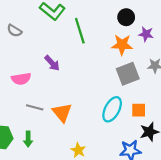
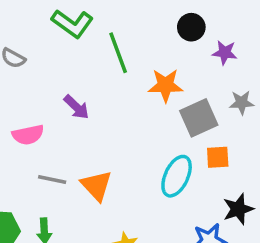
orange star: (122, 45) -> (166, 85), moved
orange square: (139, 110) -> (218, 157), moved

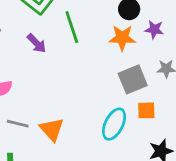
orange star: (166, 85) -> (122, 38), moved
purple arrow: (76, 107) -> (37, 43), moved

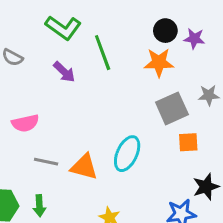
purple star: (154, 30) -> (194, 39), moved
cyan ellipse: (114, 124) -> (127, 154), moved
orange triangle: (52, 129) -> (84, 167), turned -32

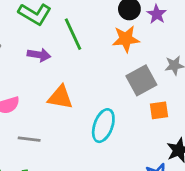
purple star: (194, 39) -> (157, 14), turned 30
purple arrow: (64, 72) -> (39, 55), turned -30
orange triangle: (84, 167) -> (60, 97), moved

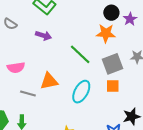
green line: (73, 34) -> (80, 54), moved, turned -30
orange triangle: (60, 97) -> (49, 81), moved, turned -30
orange square: (159, 110) -> (113, 86), moved

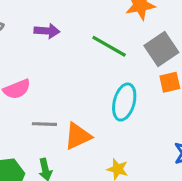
orange triangle: (49, 81) -> (78, 136), moved

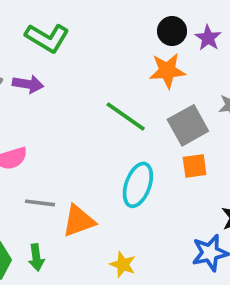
purple arrow: (47, 31) -> (28, 84), moved

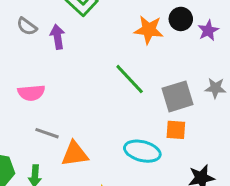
orange star: (167, 71) -> (149, 30), moved
purple arrow: (28, 84) -> (58, 37), turned -120
cyan ellipse: (138, 185) -> (142, 151), moved, turned 72

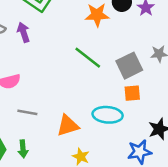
orange triangle: (75, 154) -> (68, 126), moved

